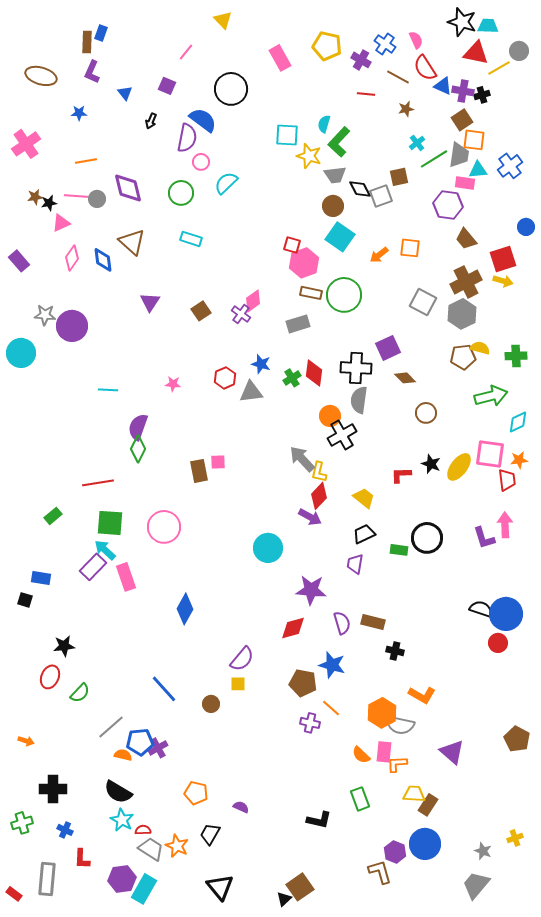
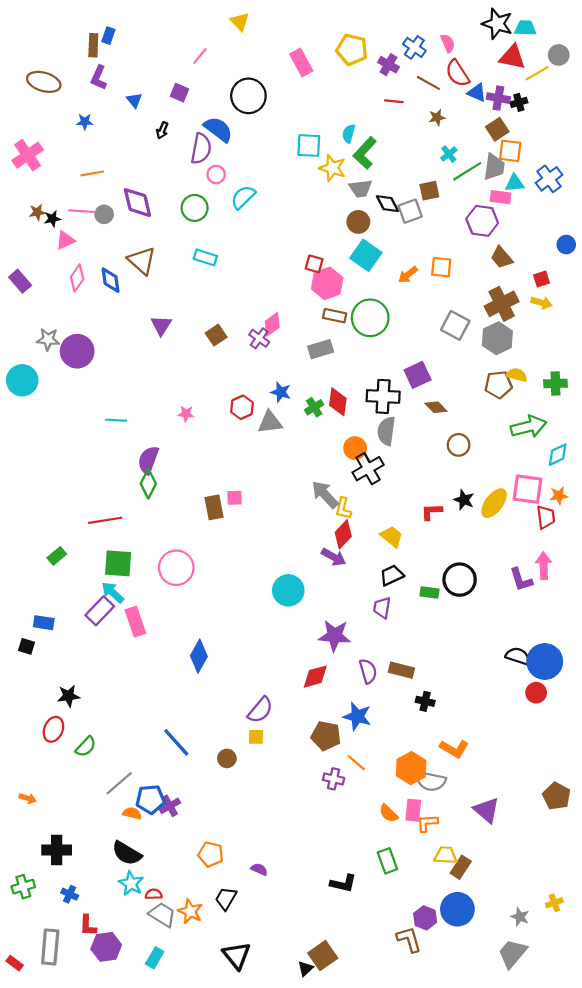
red square: (503, 259) -> (541, 279), size x0.6
purple hexagon: (122, 879) -> (106, 947), moved
cyan rectangle: (144, 889) -> (155, 958), size x0.7

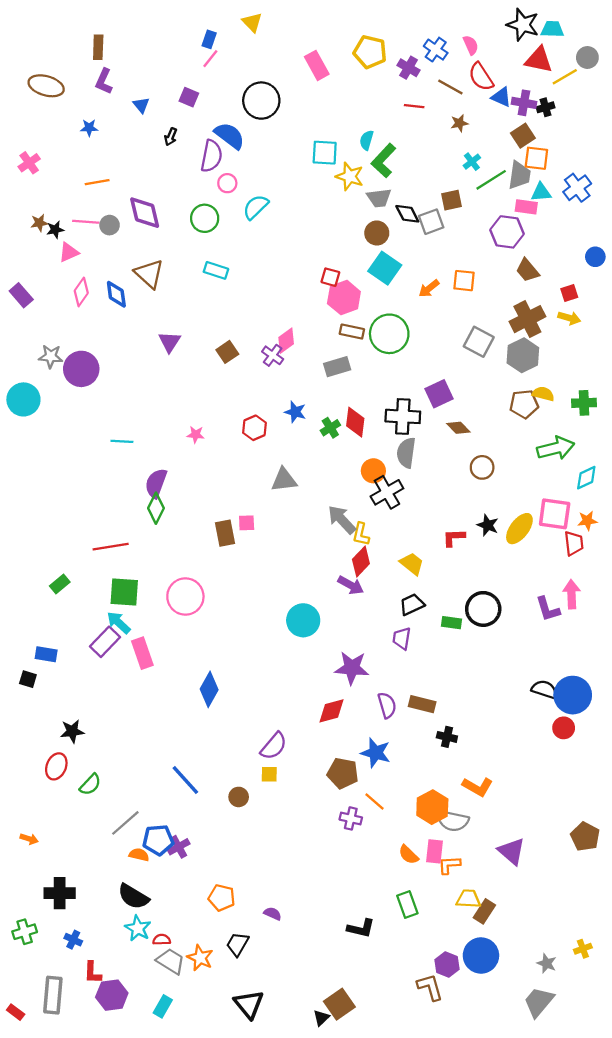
blue rectangle: (108, 36) -> (209, 39), moved
pink cross: (28, 155) -> (29, 163), size x0.7
gray triangle: (270, 422) -> (284, 480), moved

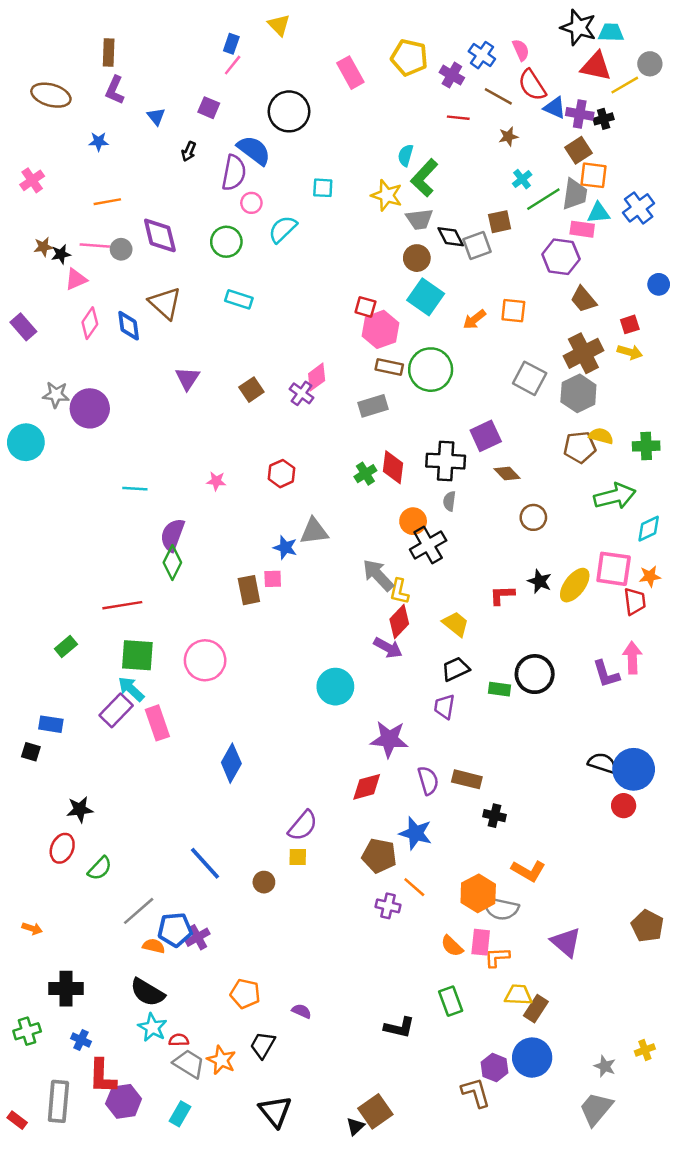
cyan square: (325, 153) -> (323, 188), moved, size x0.7
blue star: (295, 412) -> (285, 547), moved
gray semicircle: (406, 453) -> (449, 501), size x0.6
red L-shape: (93, 972) -> (102, 1076), size x1.4

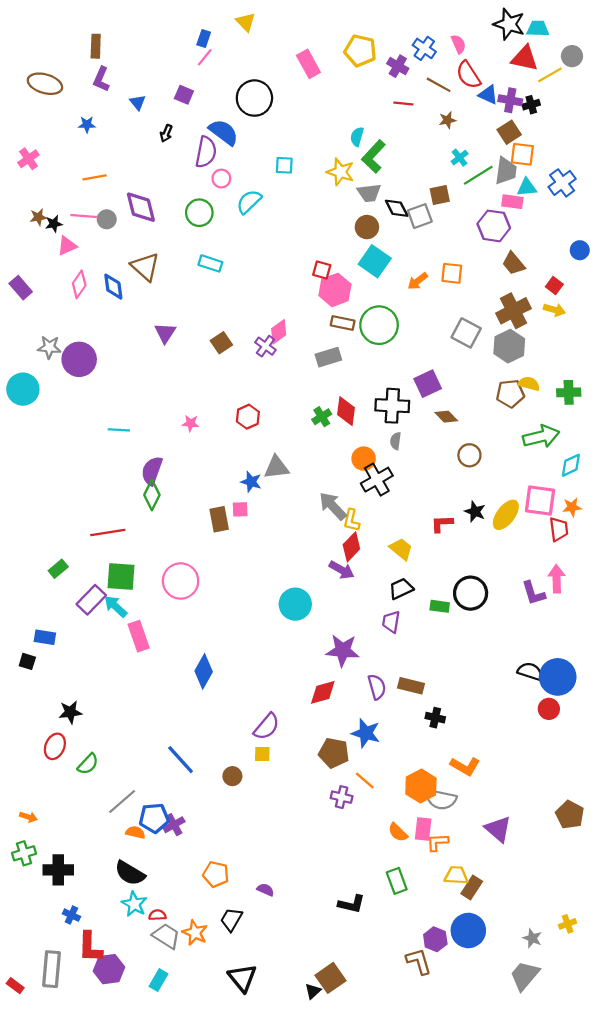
red square: (630, 324) -> (554, 285), turned -35
purple rectangle: (116, 710) -> (91, 600), moved
green cross: (27, 1031) -> (24, 853), moved

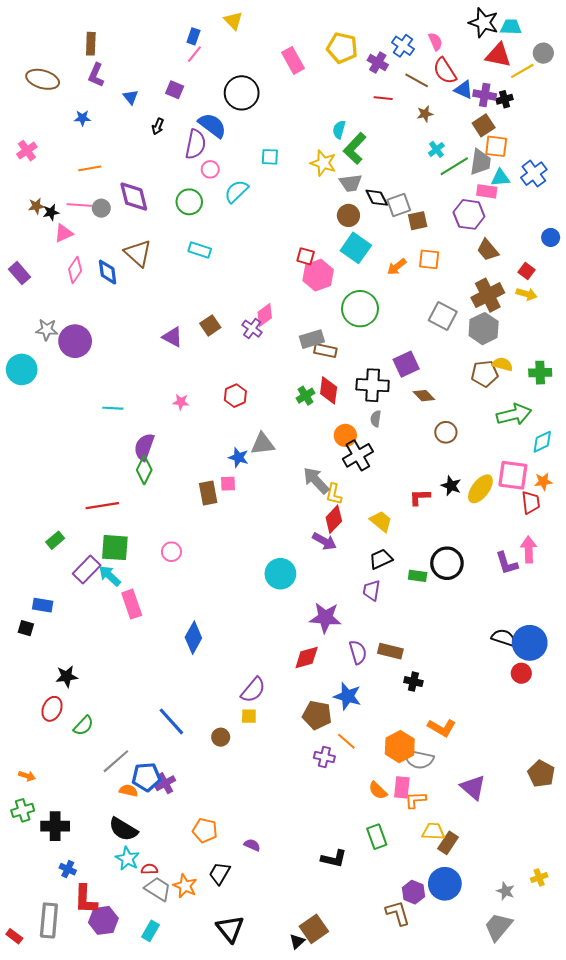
brown square: (440, 195) -> (418, 221), moved
brown rectangle: (343, 323) -> (325, 351), moved
purple triangle: (165, 333) -> (172, 337), moved, turned -35
pink circle: (181, 581) -> (171, 552), size x0.6

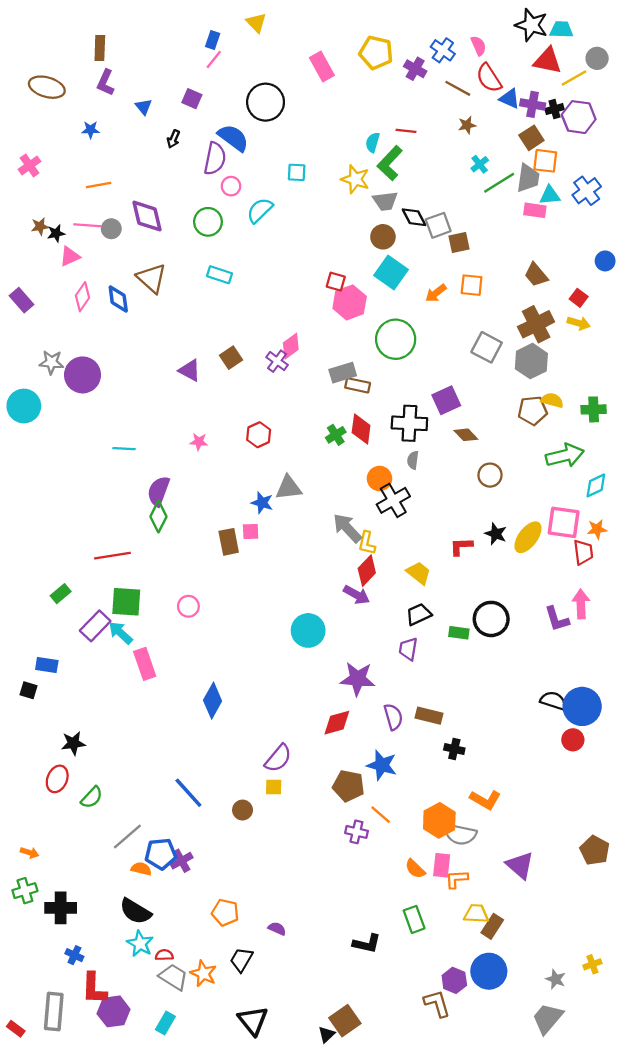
red line: (383, 98) -> (406, 131), moved
purple hexagon: (469, 214) -> (579, 117), moved

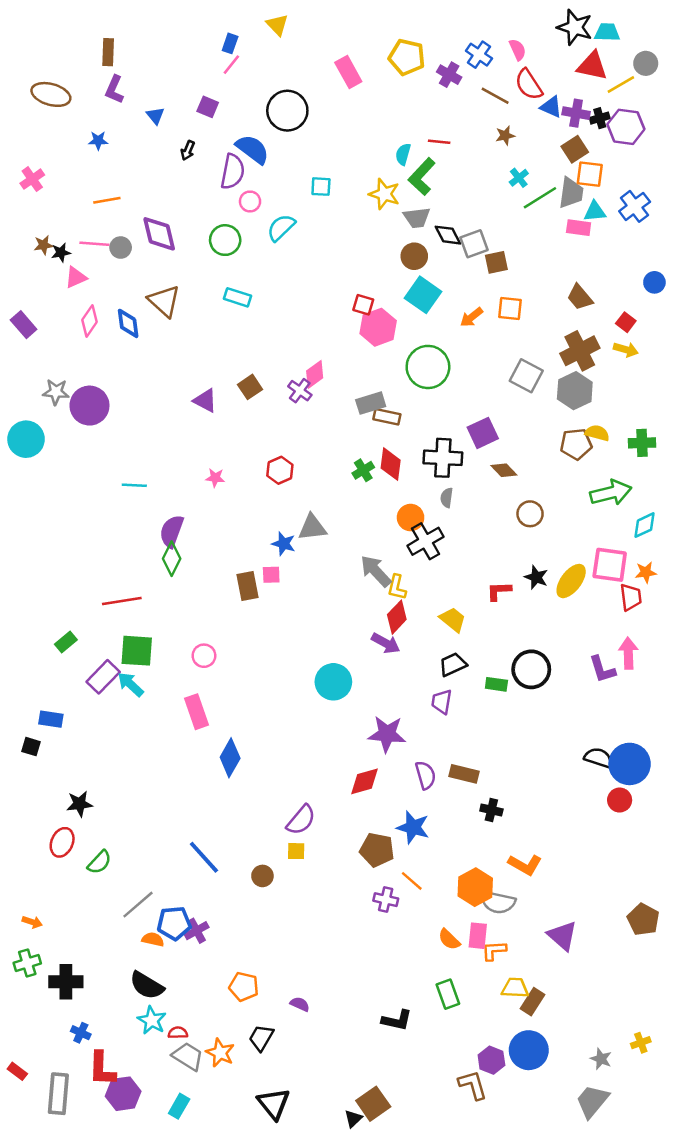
pink rectangle: (145, 664) -> (197, 712), moved
red rectangle: (16, 1029) -> (17, 1071), moved

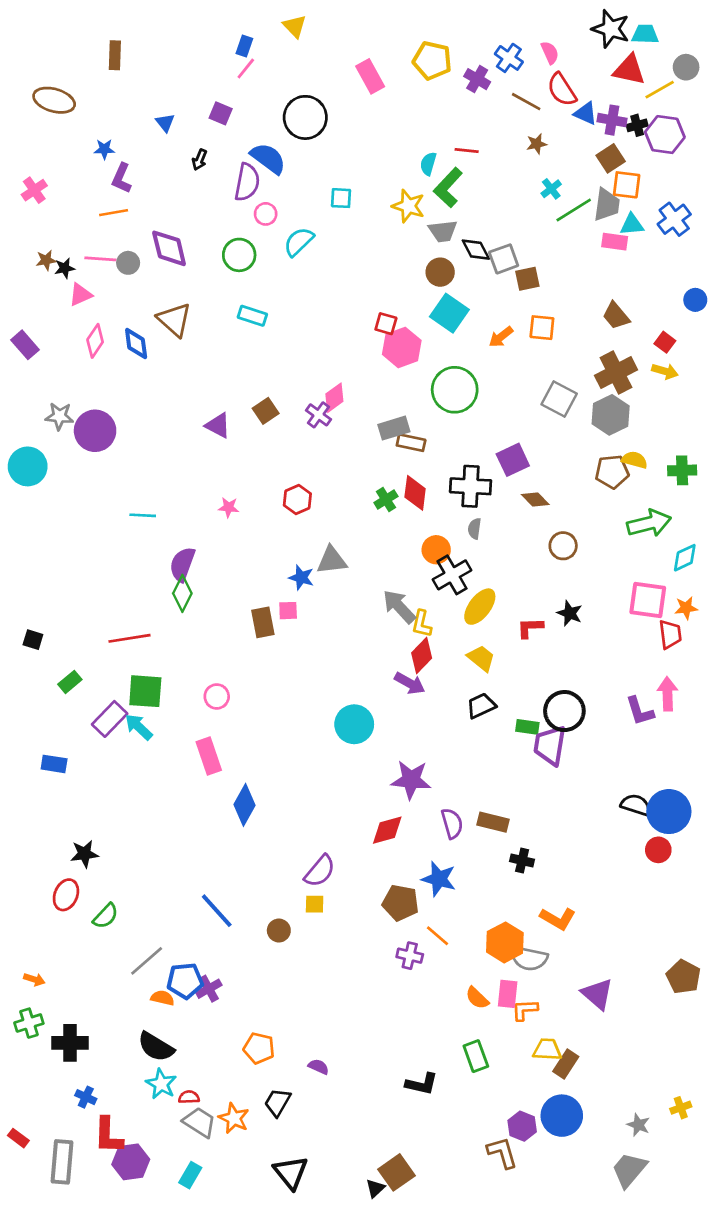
purple L-shape: (114, 89) -> (122, 178), moved
yellow ellipse: (571, 581) -> (480, 607), moved
purple trapezoid: (442, 702) -> (550, 745), moved, size x1.5
black square: (31, 747) -> (33, 640), moved

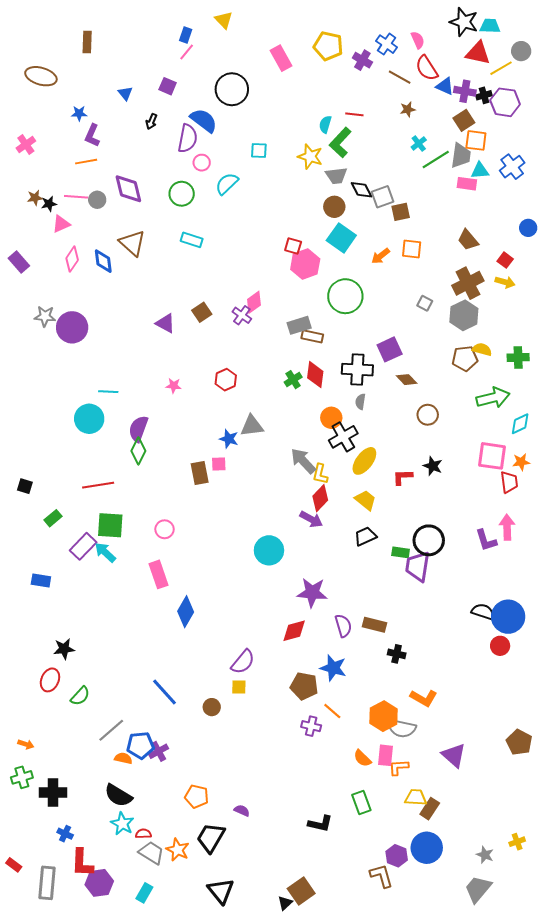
gray square: (559, 399) -> (425, 303), size x0.6
cyan circle: (28, 466) -> (89, 419), moved
black trapezoid: (278, 1102) -> (211, 838), size x1.4

